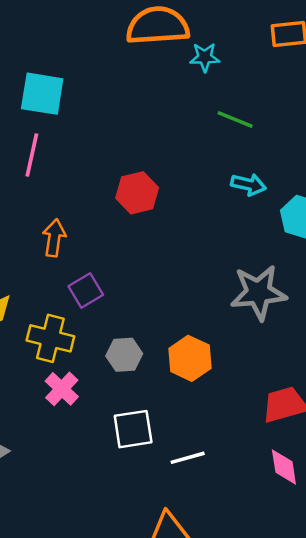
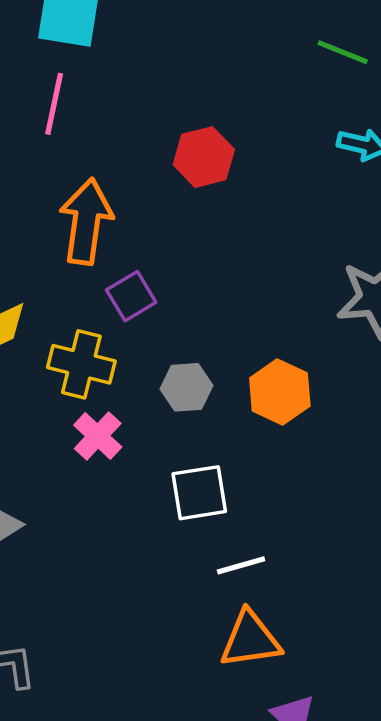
orange arrow: (54, 238) -> (86, 221), size x1.6
white line: (188, 458) -> (241, 565), moved

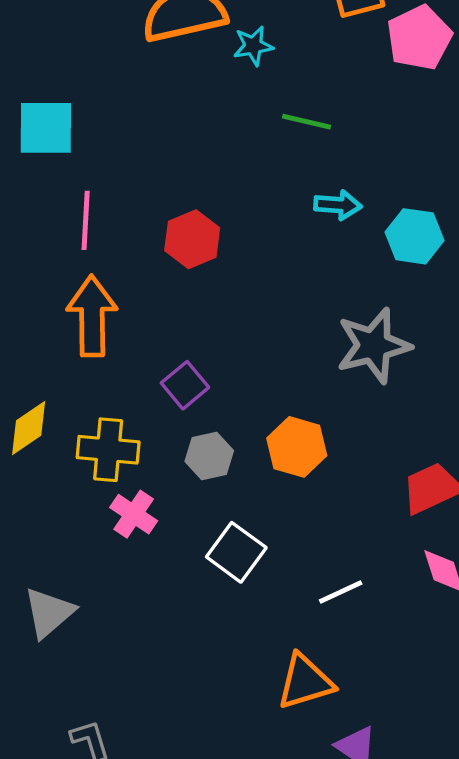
pink line: (54, 104) -> (86, 220), moved
purple square: (131, 296) -> (185, 385), moved
white square: (199, 493) -> (236, 552), turned -36
white line: (241, 565) -> (341, 592), moved

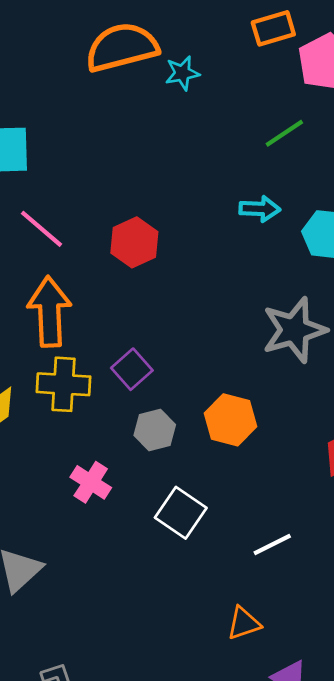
green line: (306, 122) -> (284, 133), moved, turned -45
pink line: (86, 220) -> (42, 229), turned -51
yellow cross: (108, 450) -> (63, 384), moved
orange triangle: (305, 682) -> (244, 623), size x0.7

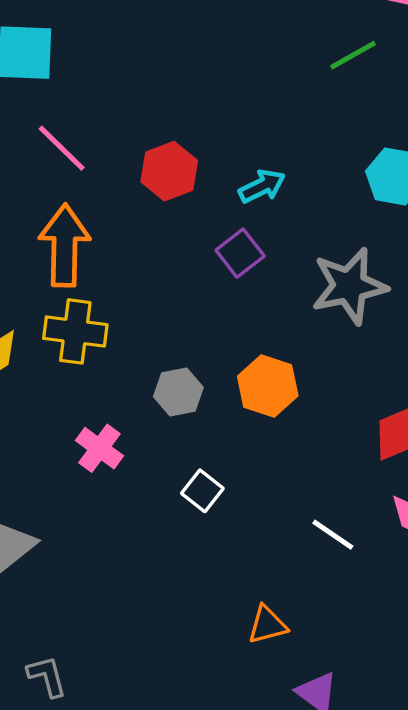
cyan arrow: (260, 209) -> (262, 186), moved, turned -33
purple square: (132, 369) -> (240, 253), moved
white square: (181, 513) -> (202, 491), size x0.7
white line: (272, 545) -> (333, 535), moved, turned 57

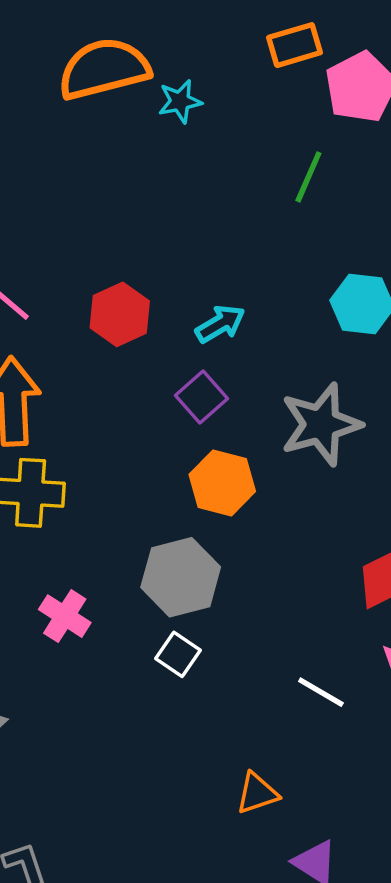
green line: (353, 55) -> (308, 177), turned -33
orange hexagon: (268, 386) -> (222, 483), moved
gray hexagon: (178, 392) -> (181, 577), moved, size x1.5

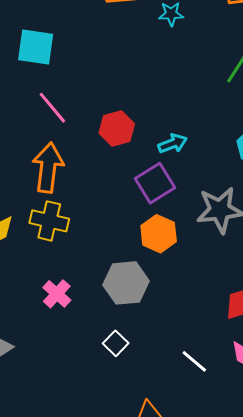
purple square: (201, 397) -> (155, 183), size x1.4
white square: (178, 654) -> (116, 343), moved

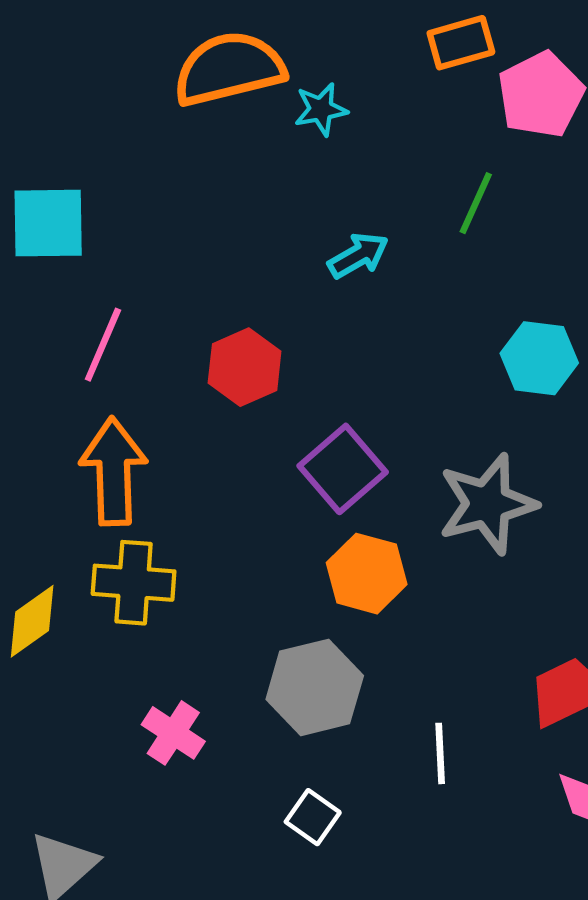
pink line: (52, 108) -> (103, 345), turned 72
cyan arrow: (173, 144) -> (358, 256), moved
white line: (194, 361) -> (440, 753), moved, turned 56

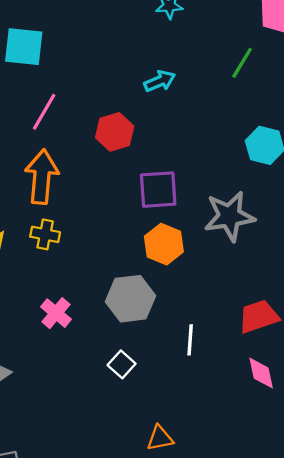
cyan arrow: (358, 256) -> (160, 81), moved
purple square: (343, 469) -> (158, 190), turned 30
yellow cross: (134, 583) -> (45, 234), size x0.7

